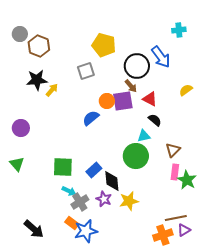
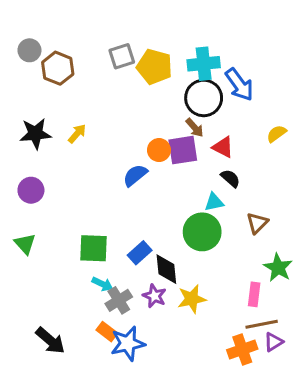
cyan cross: (179, 30) -> (204, 64), moved, size x1.5
gray square: (86, 71) -> (122, 56), moved
black star: (37, 80) -> (35, 134), moved
pink rectangle: (175, 172) -> (254, 294), moved

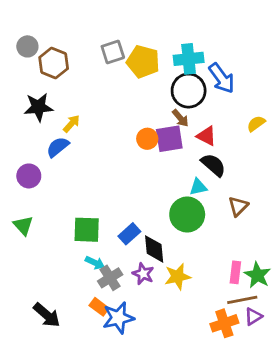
black star: (35, 134) -> (38, 107), moved
blue semicircle: (135, 175) -> (58, 147), moved
black semicircle: (230, 178) -> (213, 165), size x1.4
green star: (278, 268) -> (257, 275), moved

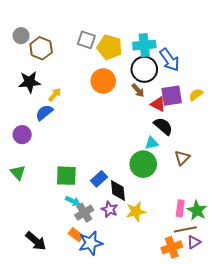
gray square: (113, 52) -> (86, 40), turned 36
orange circle: (147, 139) -> (103, 81), moved, size x1.5
purple square: (169, 139) -> (172, 96), moved

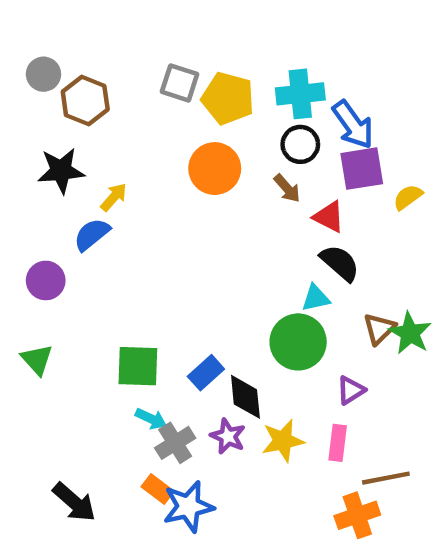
black circle: (144, 69) -> (300, 144), size x0.7
purple square: (172, 96) -> (362, 169), moved
pink rectangle: (180, 208) -> (338, 443), moved
green star: (197, 210) -> (410, 333), moved
purple triangle: (194, 242) -> (351, 390), moved

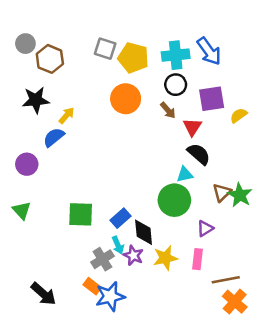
blue arrow: (353, 125) -> (209, 51), moved
red triangle: (329, 217) -> (192, 127), turned 36
cyan arrow: (151, 419) -> (118, 245), moved, turned 42
orange cross: (357, 515) -> (235, 302), moved, turned -30

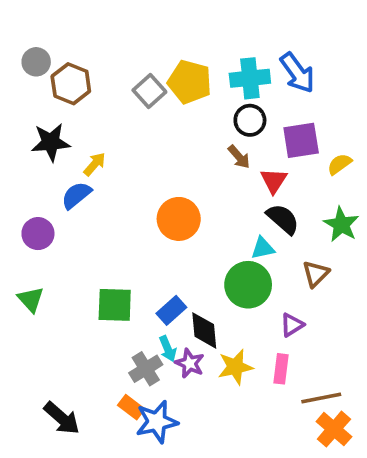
gray square: (105, 49) -> (149, 91), moved, turned 30
orange circle: (126, 99) -> (179, 219), moved
green star: (240, 195) -> (341, 224), moved

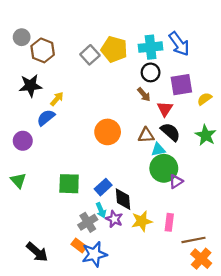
brown triangle: (316, 274) -> (146, 135), moved, turned 42
green circle: (248, 285) -> (164, 168), moved
purple triangle: (292, 325) -> (176, 182), moved

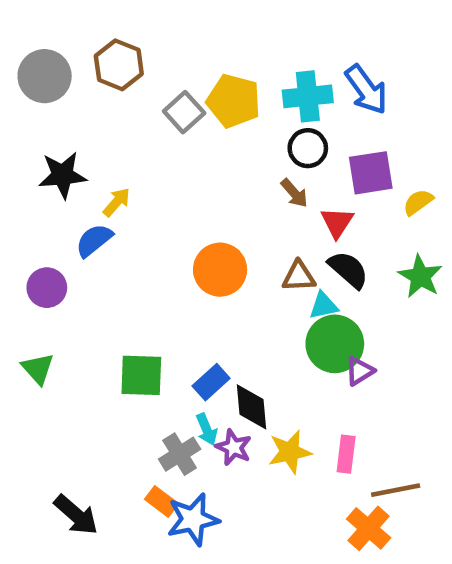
gray circle: (22, 37) -> (45, 76), size x1.5
brown hexagon: (43, 50) -> (119, 65), moved
orange cross: (201, 259) -> (369, 528), moved

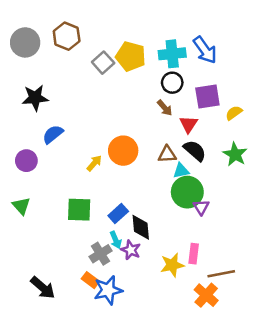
yellow arrow: (117, 202) -> (94, 163), moved
purple triangle: (360, 371) -> (201, 207), turned -30
yellow star: (290, 452) -> (172, 265), moved

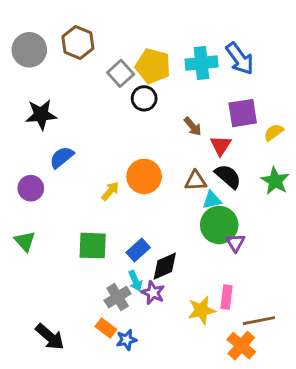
black circle: (172, 83) -> (144, 98), moved
black diamond: (141, 227) -> (165, 266), turned 72
blue star: (108, 290) -> (126, 340), size x0.6

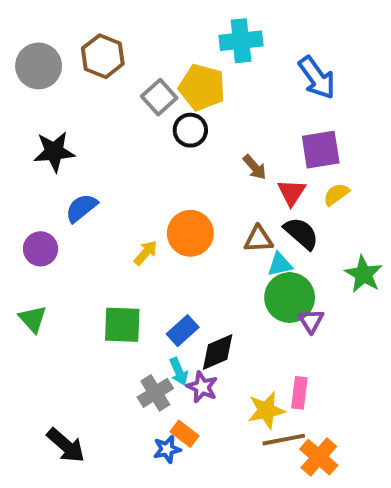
cyan cross: (201, 63) -> (241, 41), moved
yellow semicircle: (274, 132) -> (336, 194), moved
green star: (275, 181) -> (364, 274), moved
brown line: (259, 321) -> (284, 440), moved
orange rectangle: (106, 328) -> (185, 434), moved

